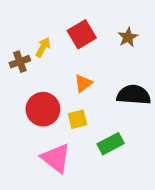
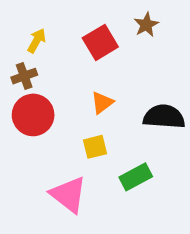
brown star: (128, 37) -> (146, 25), moved
yellow arrow: (43, 47) -> (37, 41), moved
red circle: (43, 109) -> (33, 115), moved

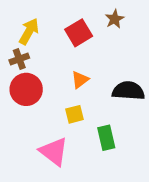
yellow arrow: (37, 41) -> (29, 31), size x1.4
green rectangle: (136, 177) -> (106, 138), turned -75

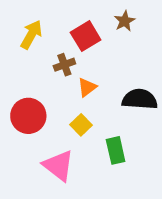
brown cross: (19, 59) -> (64, 65), moved
red circle: (26, 89) -> (28, 116), moved
yellow square: (74, 114) -> (81, 125), turned -30

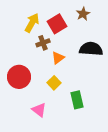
yellow arrow: (31, 35) -> (32, 23), moved
black semicircle: (140, 99) -> (91, 49), moved
pink triangle: (58, 166) -> (39, 110), size x0.7

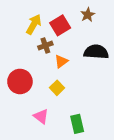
green rectangle: (77, 100) -> (77, 124), moved

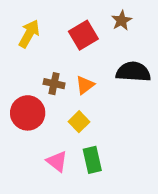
yellow arrow: (34, 24) -> (29, 34), moved
brown cross: (45, 46) -> (54, 84), moved, turned 32
green rectangle: (77, 124) -> (92, 160), moved

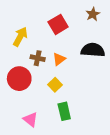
brown star: (122, 20) -> (93, 14), moved
yellow arrow: (29, 34) -> (20, 37), moved
pink triangle: (57, 161) -> (30, 119), moved

